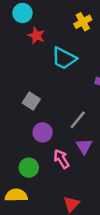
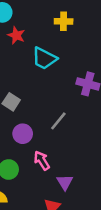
yellow cross: (83, 22) -> (64, 21), turned 30
purple triangle: (84, 146) -> (65, 182), moved

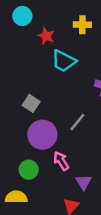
red star: (16, 35) -> (46, 36), moved
purple circle: (23, 134) -> (42, 135), size x1.5

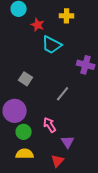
purple circle: (42, 135) -> (15, 111), moved
yellow semicircle: (16, 197) -> (25, 154), moved

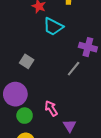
gray line: (63, 94) -> (74, 69), moved

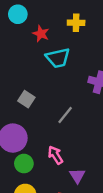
cyan trapezoid: (53, 27) -> (58, 58), turned -40
gray line: (74, 69) -> (65, 115), moved

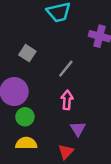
pink arrow: (55, 155) -> (67, 100), moved, turned 36

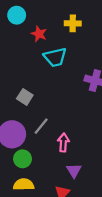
gray line: (66, 69) -> (41, 126), moved

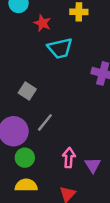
pink arrow: (63, 142) -> (69, 158), moved
purple triangle: (74, 170) -> (93, 165), moved

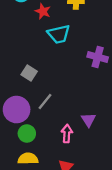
purple triangle: (93, 165) -> (88, 120), moved

